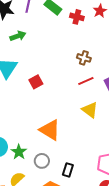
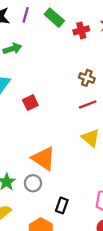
red cross: (77, 17) -> (81, 30), turned -32
gray circle: (42, 161) -> (33, 183), moved

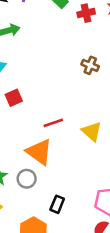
red square: (30, 103) -> (14, 98), moved
red line: (88, 104) -> (53, 123), moved

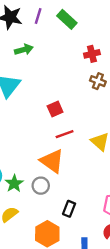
red cross: (86, 13) -> (92, 54), moved
red square: (14, 98) -> (55, 109), moved

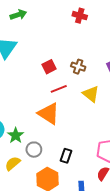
red cross: (92, 54) -> (80, 16), turned 32
brown cross: (98, 81) -> (78, 67), moved
gray circle: (41, 186) -> (34, 150), moved

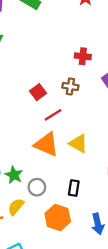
red cross: (80, 16) -> (83, 56), moved
yellow triangle: (91, 94) -> (78, 143), moved

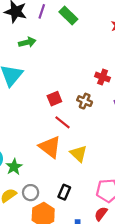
red line: (53, 115) -> (63, 122), turned 56
gray circle: (37, 187) -> (31, 193), moved

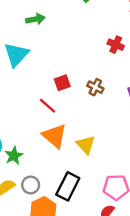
red cross: (103, 77) -> (116, 45), moved
red line: (63, 122) -> (48, 106), moved
black rectangle: (64, 192) -> (68, 186), size x1.6

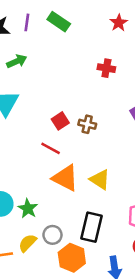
brown cross: (95, 87) -> (87, 124), moved

